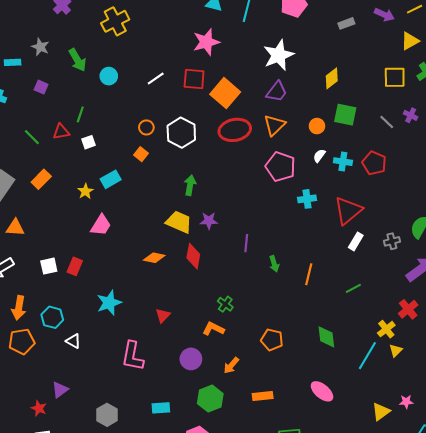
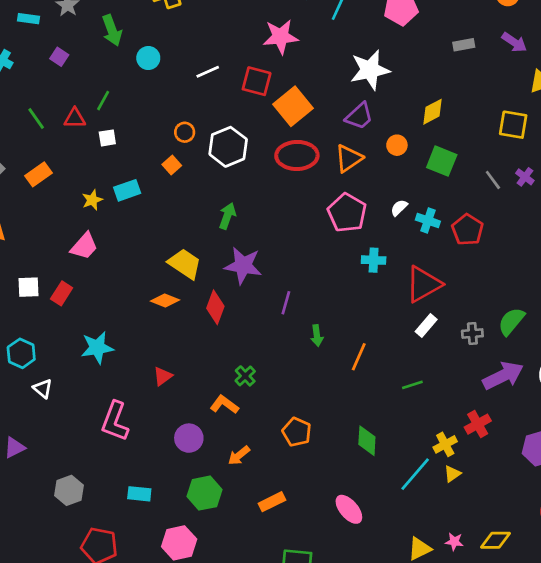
orange circle: (317, 126) -> (397, 145), moved
purple star: (209, 221) -> (243, 266), size x1.6
yellow trapezoid: (179, 222) -> (185, 264), moved
pink trapezoid: (101, 225) -> (84, 246), moved
orange rectangle: (263, 396) -> (272, 502), turned -30

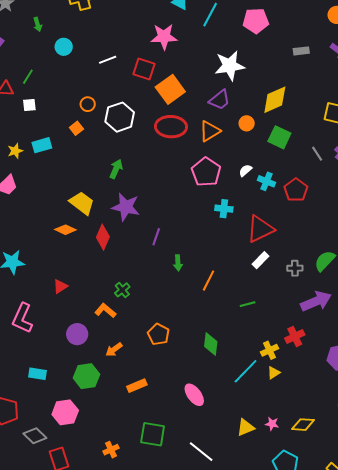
green arrow: (112, 30) -> (38, 24), size x0.6
yellow diamond: (432, 112) -> (275, 100), size x1.4

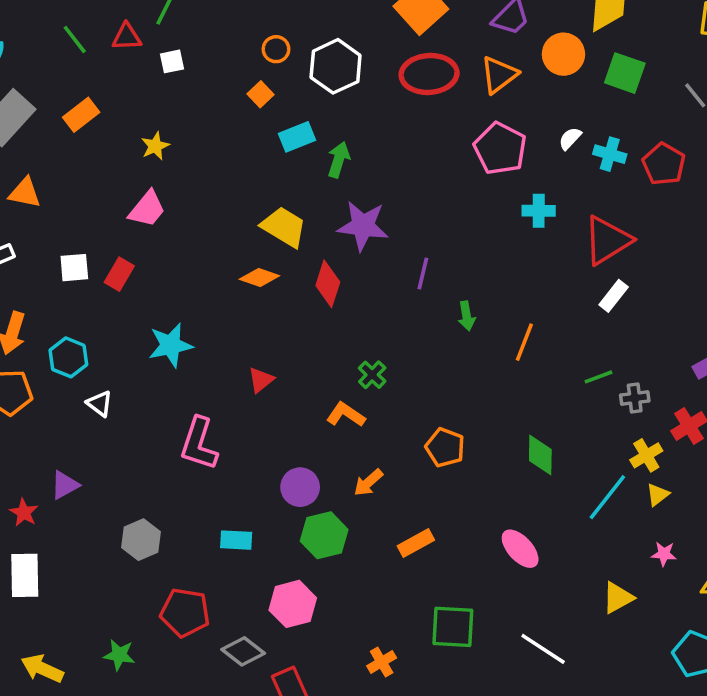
orange circle: (247, 123) -> (563, 54), size x1.5
cyan rectangle: (42, 145) -> (297, 137), moved
gray cross: (295, 268) -> (635, 398), moved
purple circle: (77, 334) -> (300, 487), moved
pink star: (272, 424) -> (664, 554), moved

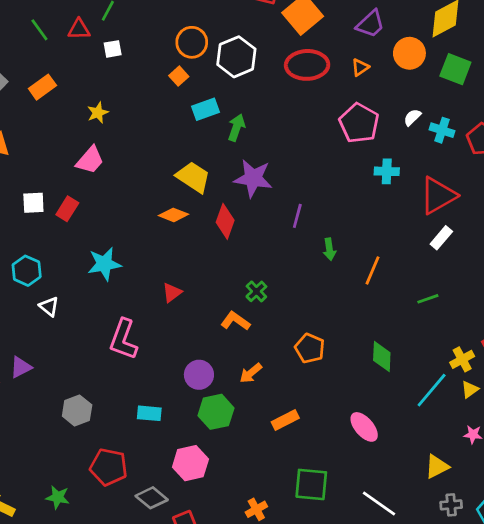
orange circle: (276, 49) -> (192, 42), size x1.5
orange triangle: (499, 75) -> (360, 67), size x0.6
gray cross: (635, 398) -> (451, 505), moved

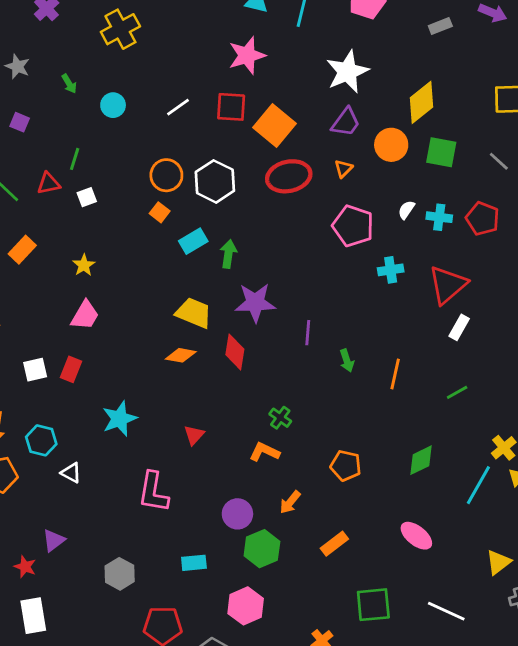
green diamond: (382, 356) -> (421, 460), turned 72

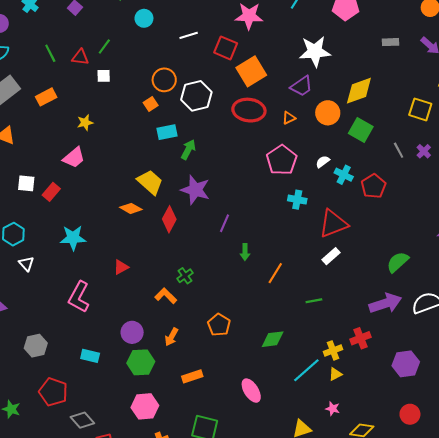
orange arrow: (290, 502) -> (171, 337), turned -30
pink hexagon: (246, 606) -> (145, 406), moved

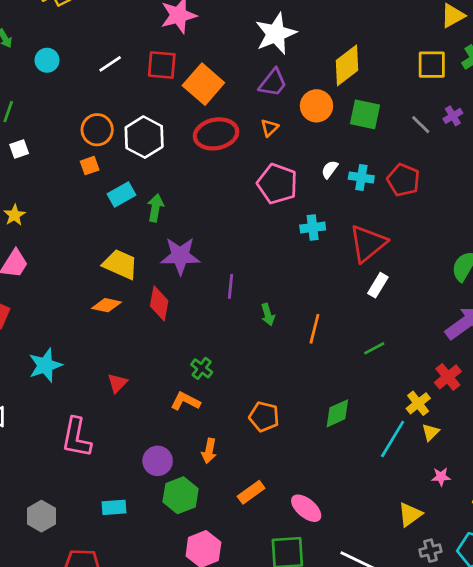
orange square: (151, 104) -> (90, 166), turned 32
purple cross: (424, 151) -> (453, 116), turned 32
pink ellipse: (251, 391) -> (306, 508), moved

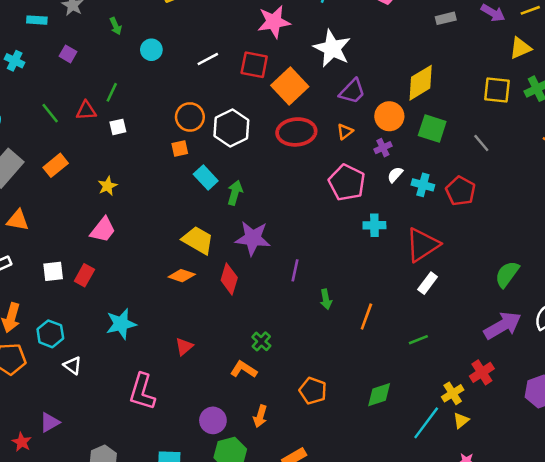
white star: (276, 34) -> (332, 48), moved, turned -30
purple cross: (453, 116) -> (383, 148), moved
cyan rectangle: (122, 195) -> (206, 178), turned 70

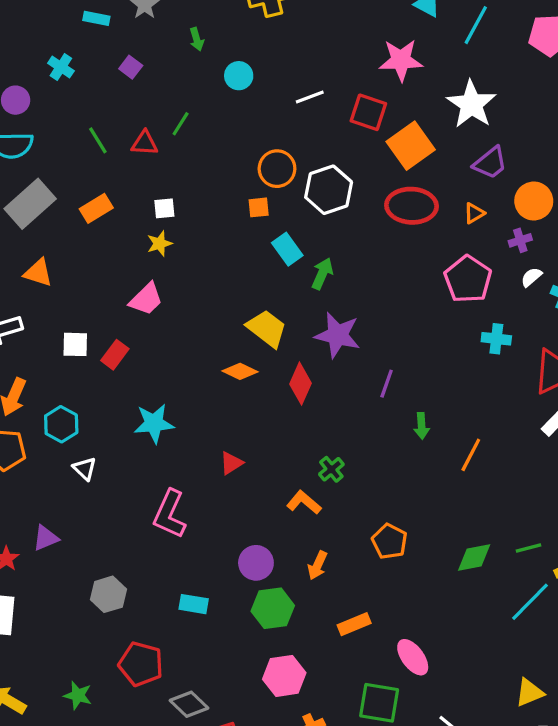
white square: (118, 127) -> (164, 208), moved
green line: (418, 340) -> (529, 548), moved

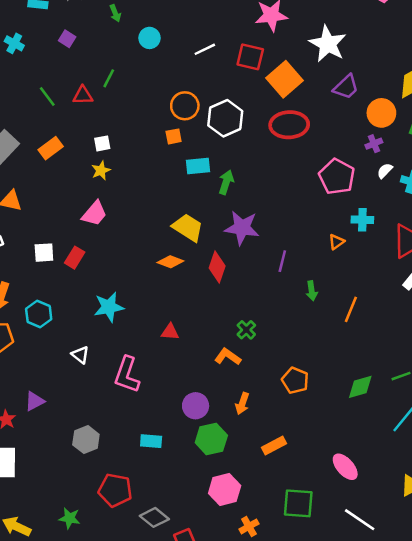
orange triangle: (474, 213) -> (337, 242), moved
cyan rectangle: (287, 249) -> (198, 166), turned -55
red triangle: (231, 463) -> (170, 332), turned 42
white triangle: (85, 469) -> (80, 355), moved
pink ellipse: (413, 657) -> (345, 467), moved

